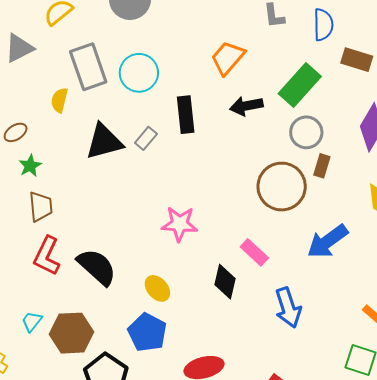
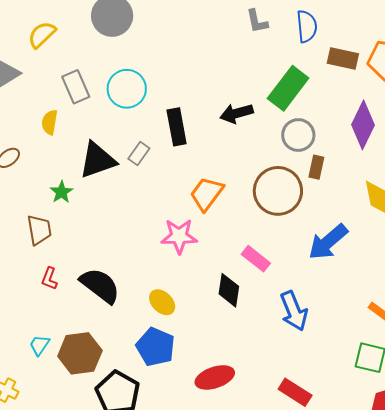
orange trapezoid: (228, 58) -> (207, 194), moved
gray rectangle: (88, 67) -> (76, 87), size x0.7
green star: (30, 166) -> (61, 192), moved
red L-shape: (47, 256) -> (49, 278), size x0.6

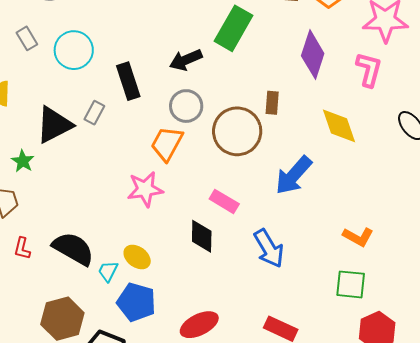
gray rectangle: (76, 87) -> (27, 38), moved, size x0.7
gray circle: (298, 135) -> (186, 106), moved
cyan trapezoid: (39, 345) -> (108, 271), moved

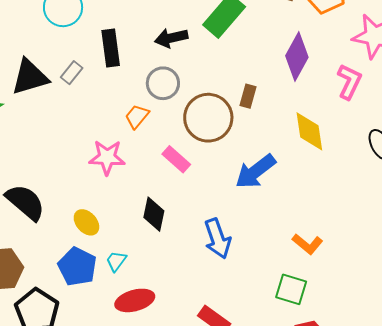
orange trapezoid: (167, 144) -> (137, 116), size x0.7
pink rectangle: (224, 201) -> (176, 159), moved
cyan trapezoid: (108, 271) -> (116, 261), moved

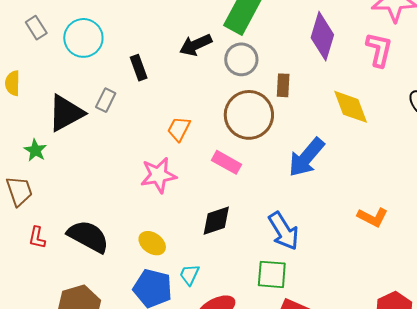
black rectangle: (111, 48) -> (139, 68), size x0.7
gray circle: (163, 83) -> (241, 59), moved
black diamond: (154, 214) -> (216, 221), turned 72
green square: (291, 289) -> (272, 274), moved

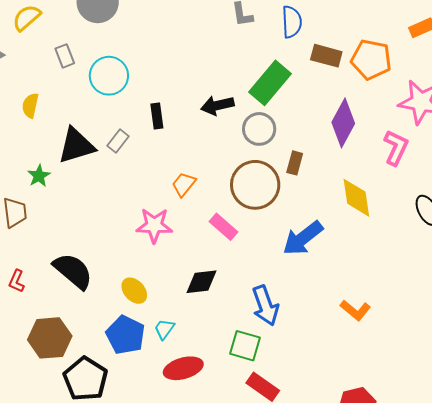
red L-shape: (37, 238) -> (17, 281), moved

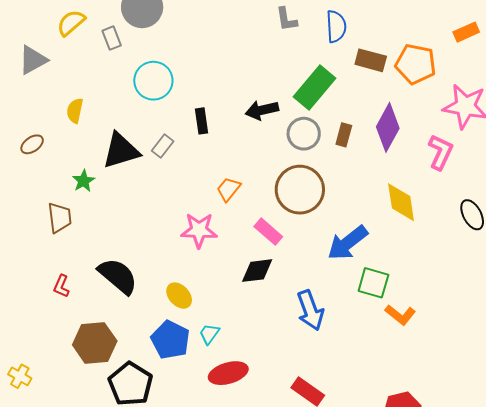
gray rectangle: (65, 56) -> (112, 38), moved
brown rectangle: (295, 163) -> (344, 135), moved
black diamond: (202, 282) -> (257, 271), moved
green square: (245, 346) -> (373, 283), moved

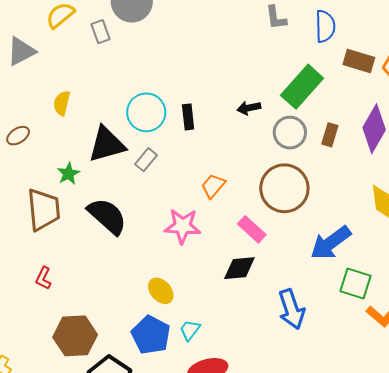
cyan circle: (153, 81) -> (146, 112), moved
black arrow: (262, 110) -> (249, 108), size x0.7
gray rectangle: (163, 146) -> (146, 160), moved
brown trapezoid: (60, 218) -> (43, 210), size x1.4
black semicircle: (118, 276) -> (107, 216), moved

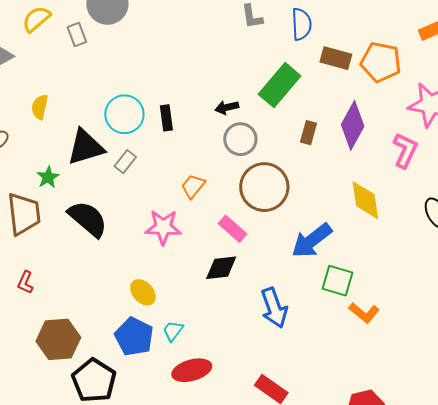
gray circle: (290, 133) -> (240, 139), moved

